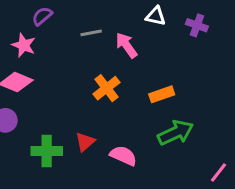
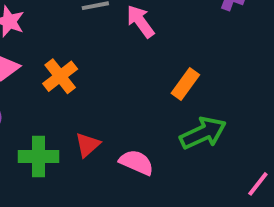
orange cross: (107, 88) -> (60, 76), moved
orange rectangle: (162, 94) -> (185, 84), turned -35

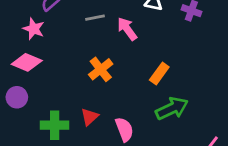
orange cross: (60, 76) -> (101, 69), moved
pink semicircle: (136, 162) -> (124, 129), turned 45

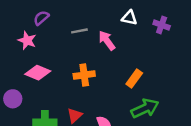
pink diamond: (27, 62) -> (38, 73), moved
orange cross: (101, 69) -> (84, 75), turned 30

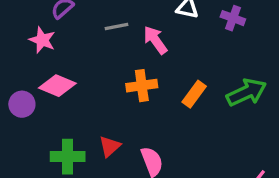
orange cross: (84, 75) -> (142, 86), moved
purple circle: (13, 99) -> (22, 104), moved
green arrow: (145, 108) -> (246, 92), moved

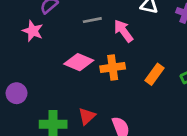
pink diamond: (57, 86) -> (79, 62), moved
purple circle: (22, 104) -> (17, 93), moved

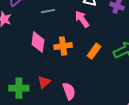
pink arrow: (123, 31) -> (82, 19), moved
pink diamond: (79, 62) -> (38, 42), turned 75

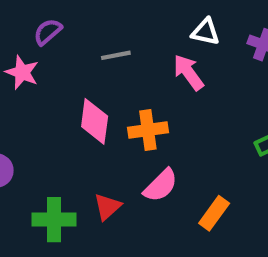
orange rectangle: (94, 51) -> (214, 213), moved
pink semicircle: (69, 91) -> (161, 185), moved, turned 66

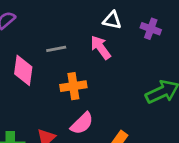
gray line: (116, 55) -> (56, 49), moved
pink diamond: (95, 121) -> (23, 70), moved

